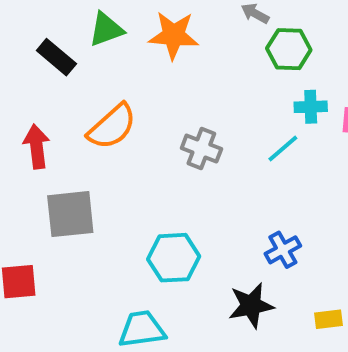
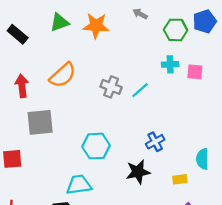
green hexagon: (289, 49) -> (176, 30), moved
black rectangle: (56, 57) -> (18, 34), moved
cyan line: (283, 148) -> (140, 90), moved

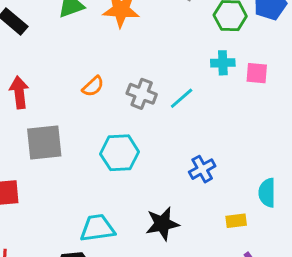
orange semicircle: (63, 75) -> (93, 86), moved, size x0.6
cyan hexagon: (96, 146) -> (120, 153), moved
black star: (138, 172) -> (162, 224), moved

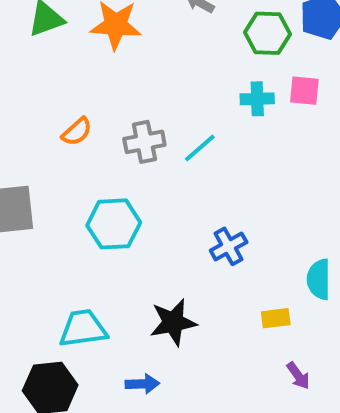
pink square: (257, 73) -> (304, 91), moved
gray cross: (142, 94) -> (144, 142), turned -32

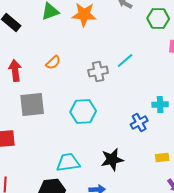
cyan cross: (257, 99) -> (160, 104), moved
orange semicircle: (77, 132) -> (53, 62), moved
cyan line: (200, 148) -> (125, 60), moved

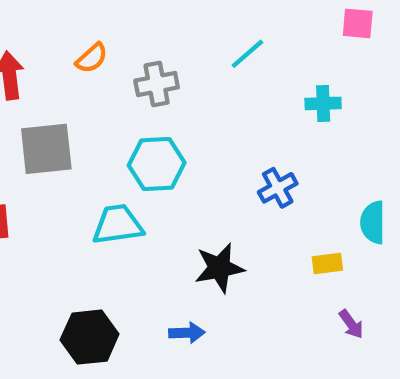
gray cross: (98, 72) -> (157, 84), moved
cyan cross: (160, 104) -> (323, 103), moved
cyan trapezoid: (68, 162) -> (118, 225), moved

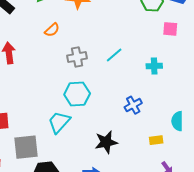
cyan line: (247, 54) -> (114, 55), moved
orange semicircle: (92, 58) -> (52, 30), moved
gray square: (46, 149) -> (26, 147), moved
cyan trapezoid: (118, 225) -> (59, 122), turned -40

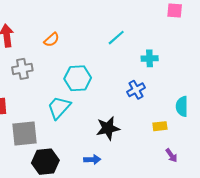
orange semicircle: (52, 30) -> (52, 40), moved
gray cross: (77, 57) -> (22, 69), moved
cyan cross: (154, 66) -> (150, 58), moved

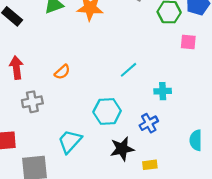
cyan hexagon: (78, 78) -> (107, 111), moved
yellow rectangle: (160, 126) -> (150, 165), moved
black star: (108, 128) -> (122, 149), moved

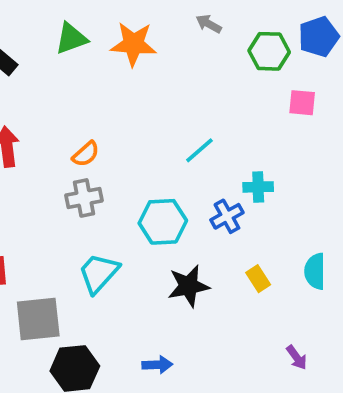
gray cross: (32, 102) -> (84, 198), moved
blue cross: (149, 123) -> (227, 216), moved
yellow rectangle: (150, 165) -> (258, 279), moved, turned 64

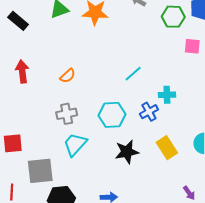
gray cross: (84, 198) -> (67, 114), moved
yellow rectangle: (258, 279) -> (167, 148), size x1.5

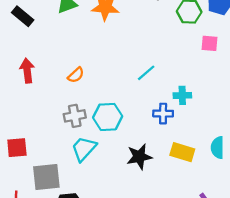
blue cross: (149, 112) -> (163, 114), turned 30
cyan hexagon: (112, 115) -> (108, 117), moved
yellow rectangle: (167, 148) -> (182, 152), turned -40

